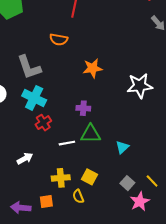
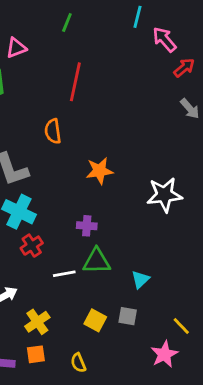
orange semicircle: (59, 40) -> (53, 131), turned 72
yellow cross: (61, 178) -> (37, 322), moved, turned -30
gray square: (127, 183) -> (128, 316), moved, turned -32
yellow semicircle: (78, 196) -> (78, 363), moved

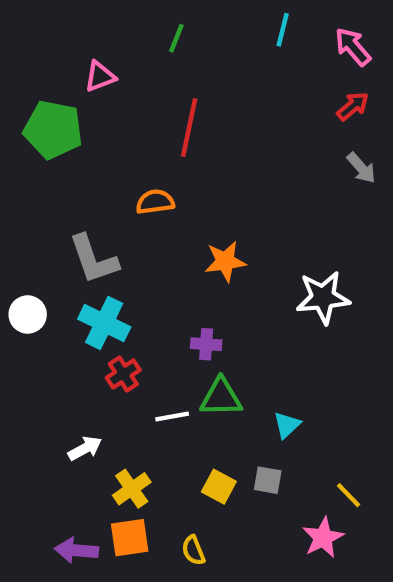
pink arrow: (164, 39) -> (353, 47), moved
orange semicircle: (53, 131) -> (155, 202), turned 90
orange square: (36, 354) -> (130, 538), size x1.4

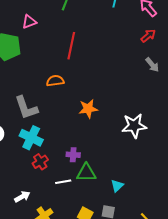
purple cross: (206, 344) -> (73, 155), moved

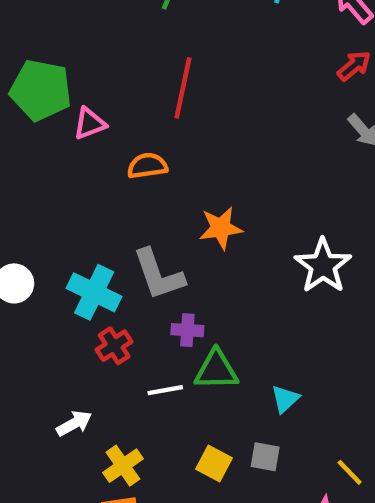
pink triangle: (29, 22) -> (90, 124), moved
gray L-shape: (26, 108) -> (159, 275), moved
white star: (134, 126) -> (323, 266), turned -30

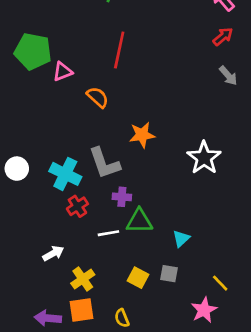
orange semicircle: (147, 166) -> (98, 97), turned 50

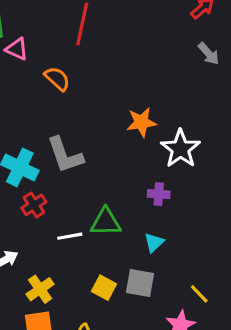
pink triangle: (63, 72) -> (17, 49), turned 45
orange star: (142, 135) -> (142, 122), moved
purple cross: (122, 197) -> (159, 194), moved
gray square: (169, 274) -> (140, 283), size x1.4

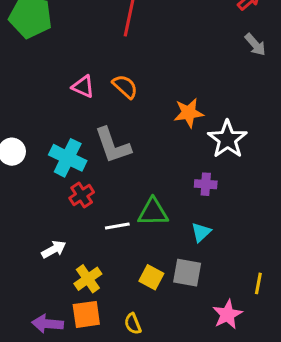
pink triangle: (17, 49) -> (83, 86), moved
orange semicircle: (57, 79) -> (125, 86), moved
yellow line: (199, 294) -> (258, 283), moved, turned 55

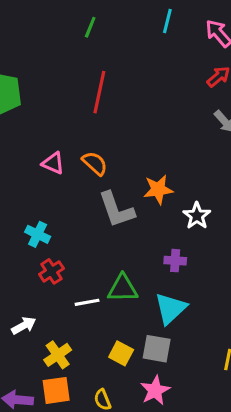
white star: (227, 139) -> (197, 216), size x0.7
gray L-shape: (113, 145) -> (116, 210), moved
cyan cross: (68, 158) -> (38, 234), size x0.7
cyan triangle: (201, 232) -> (171, 309), size x1.6
pink star: (227, 314) -> (155, 390), moved

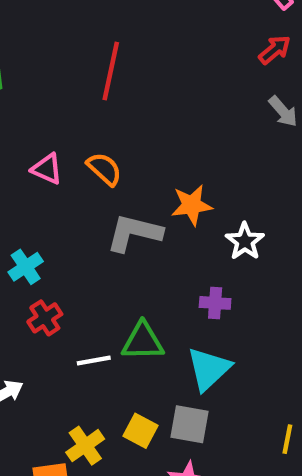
gray L-shape: (116, 210) -> (134, 233), turned 123
cyan cross: (38, 234) -> (26, 267), turned 30
yellow cross: (58, 355) -> (85, 446), moved

